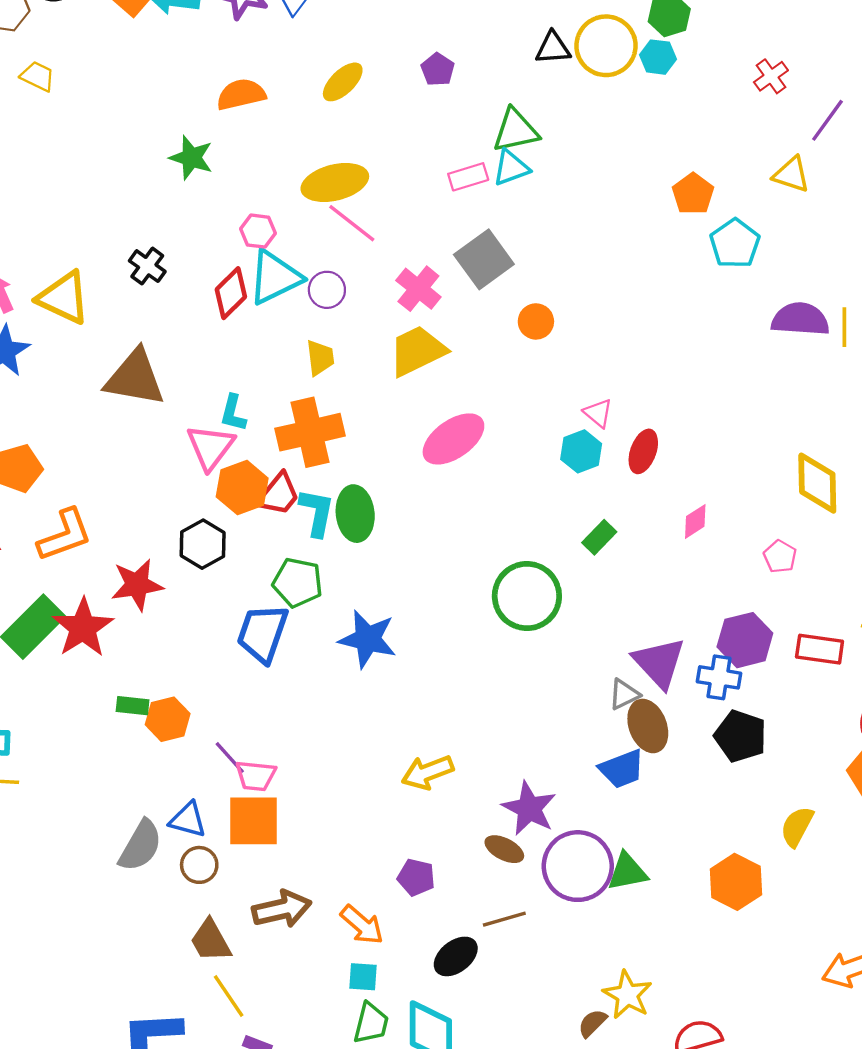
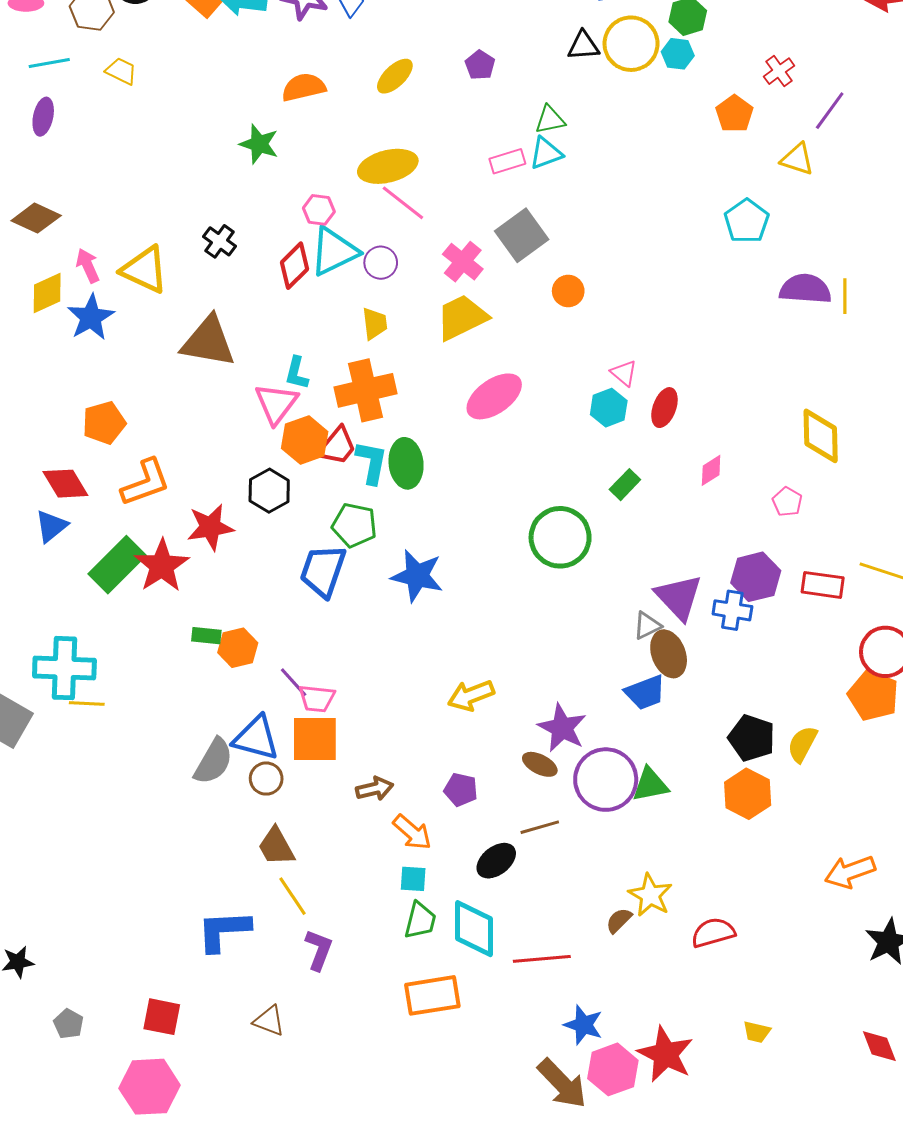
green triangle: (516, 131) -> (550, 120), size x0.7
orange pentagon: (693, 194) -> (734, 114), moved
black pentagon: (740, 736) -> (752, 738), moved
blue triangle: (188, 820) -> (256, 738), size x1.4
brown arrow: (282, 909) -> (375, 789), moved, size x0.7

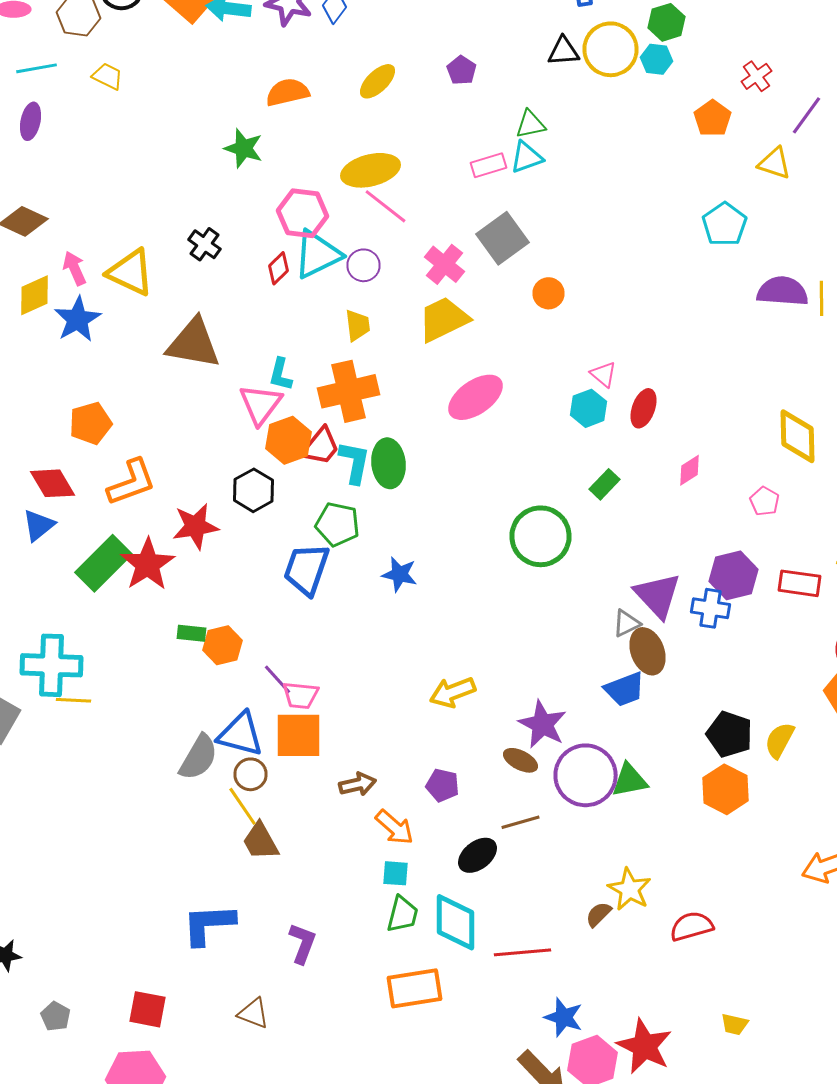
pink hexagon: (319, 210) -> (302, 213), size x1.6
red diamond: (295, 266) -> (278, 268), size x0.7
blue star: (417, 576) -> (400, 574), size x0.7
yellow line: (292, 896) -> (242, 806), moved

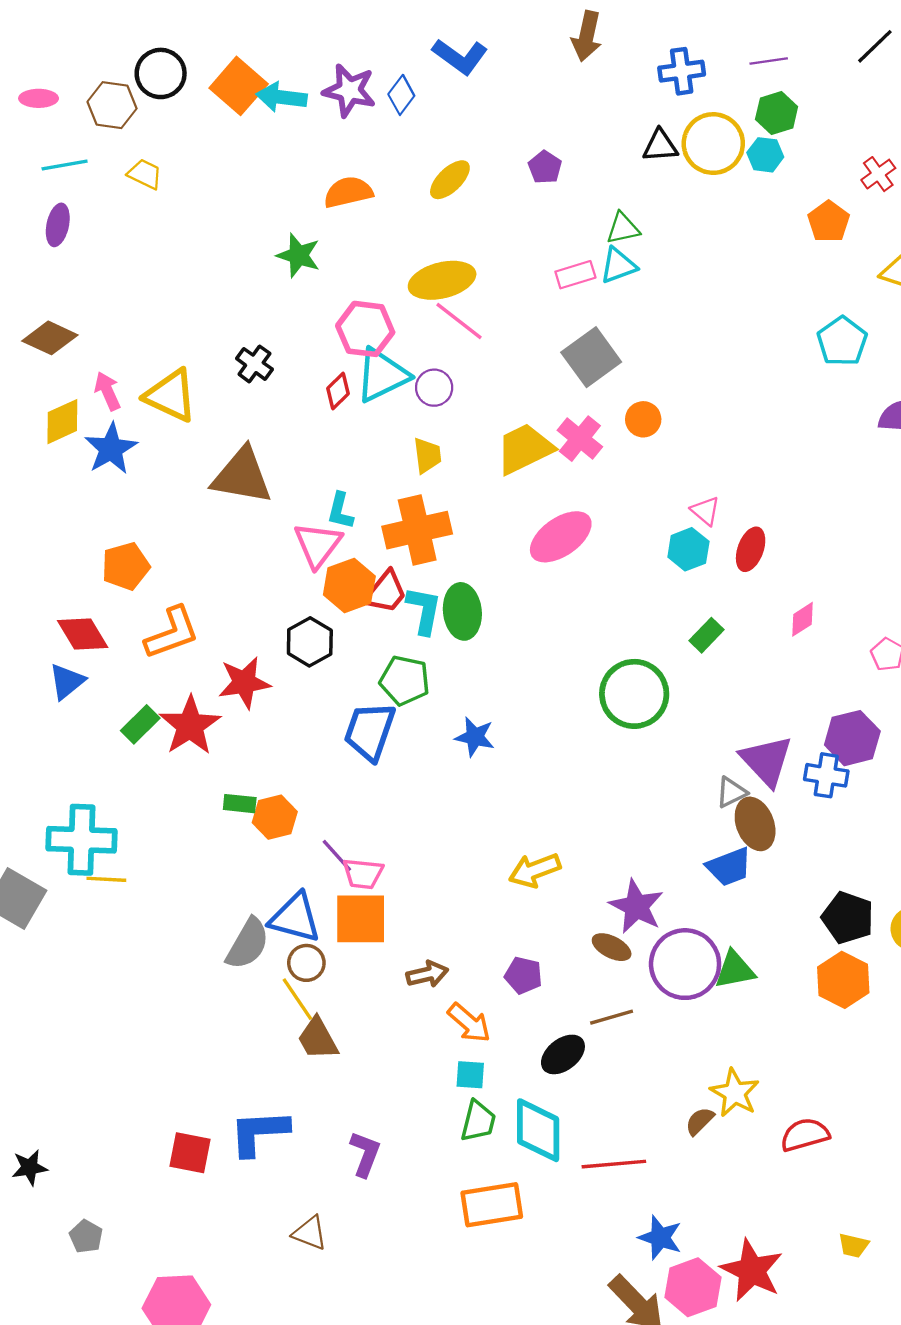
pink cross: (444, 264) -> (580, 439), moved
green rectangle: (104, 563) -> (140, 724), size x0.6
red square: (148, 1009) -> (190, 1153), moved

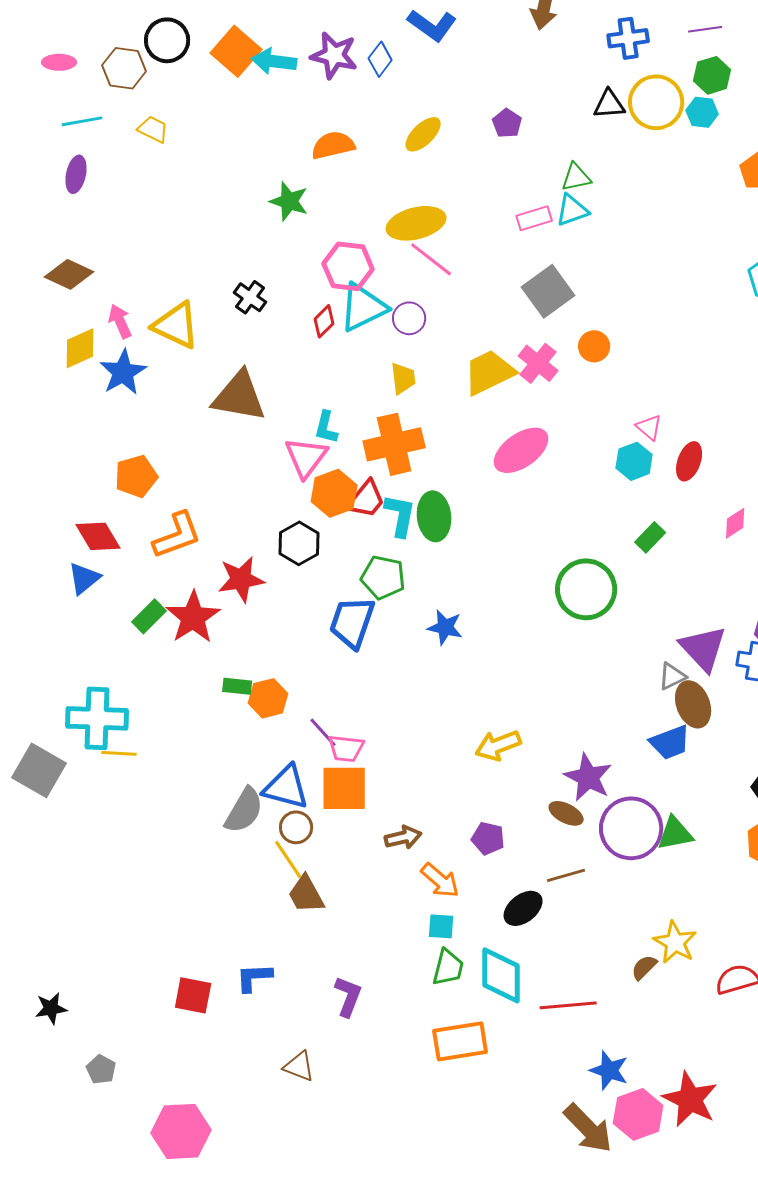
blue L-shape: (259, 1132) -> (254, 977), size x0.7

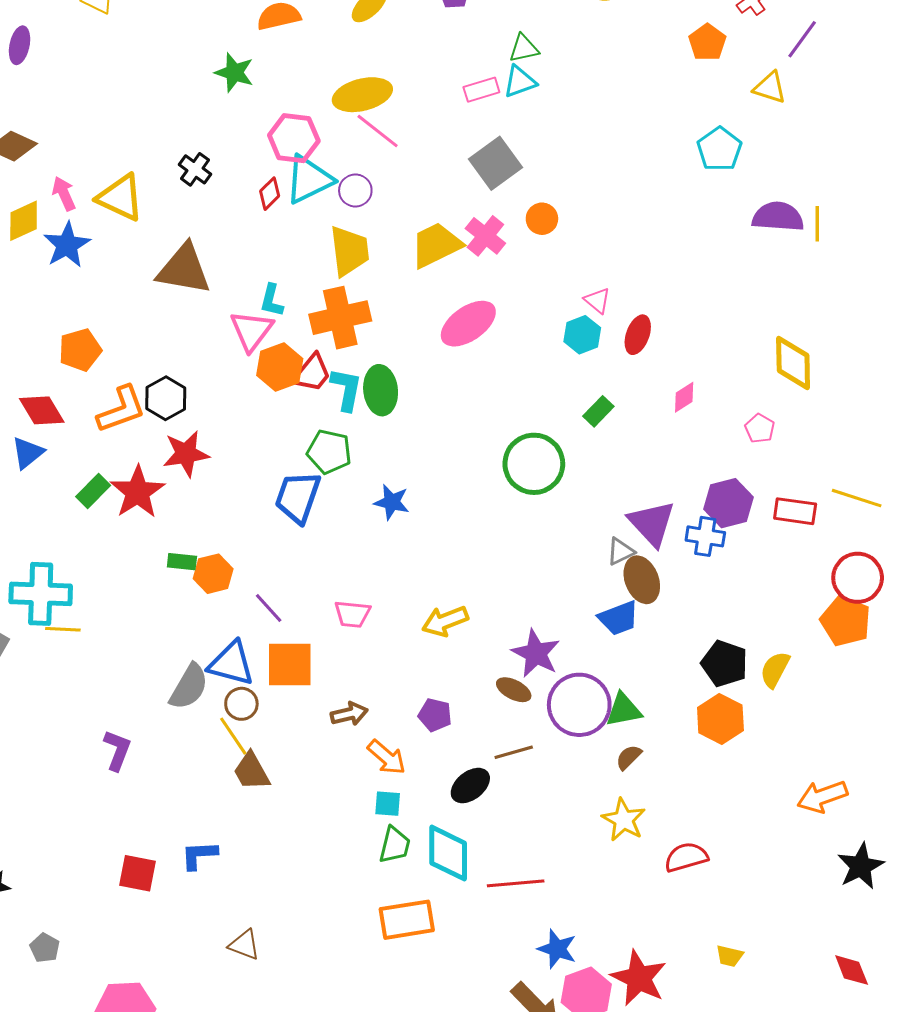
yellow trapezoid: (403, 378) -> (349, 251), size x1.6
black hexagon: (299, 543) -> (166, 398), moved
pink trapezoid: (346, 748) -> (352, 614), moved
brown semicircle: (644, 967) -> (629, 757), moved
purple L-shape: (348, 996) -> (117, 750), moved

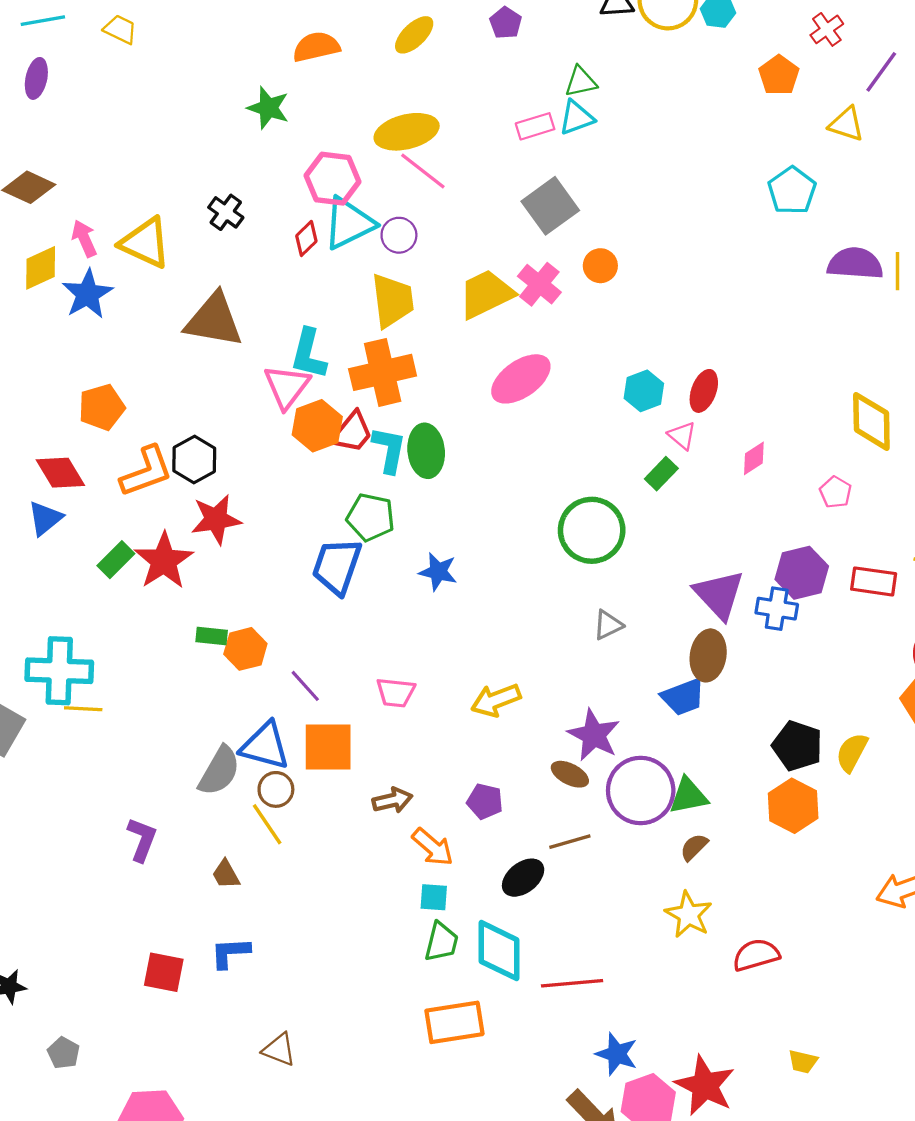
cyan L-shape: (272, 300) -> (309, 354), size x1.4
pink triangle: (597, 300) -> (682, 436), moved
gray triangle: (621, 552) -> (608, 625), moved
brown ellipse: (642, 580) -> (708, 655), turned 30
brown trapezoid: (251, 771) -> (226, 874), moved, size x0.7

